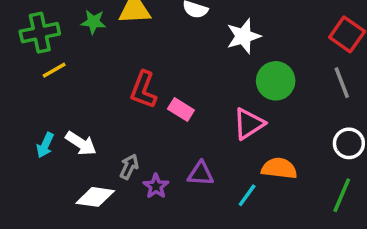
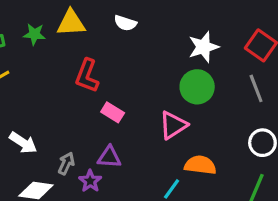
white star: (243, 36) -> (203, 47), moved
red L-shape: (143, 90) -> (87, 76), moved
purple triangle: (201, 174) -> (109, 157), moved

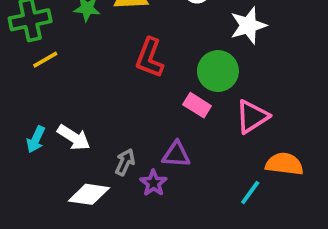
white star: (203, 47) -> (248, 25), moved
green circle: (197, 87) -> (218, 71), moved
pink rectangle: (113, 112) -> (197, 105), moved

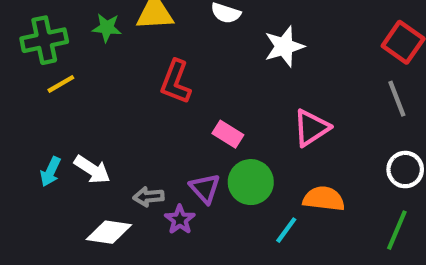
green circle: (218, 71) -> (251, 182), moved
pink triangle: (252, 117) -> (311, 128), moved
purple triangle: (176, 154) -> (205, 188), turned 44
gray arrow: (125, 162) -> (149, 197), turned -120

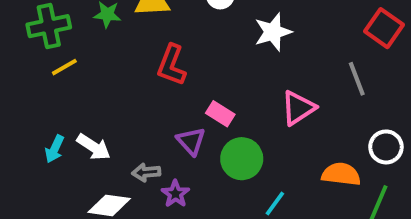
gray line: (397, 99) -> (357, 79), moved
purple triangle: (205, 188) -> (191, 141), moved
orange semicircle: (324, 199) -> (341, 174), moved

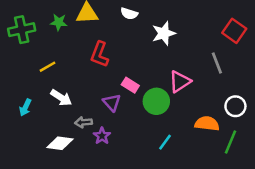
yellow line: (64, 67) -> (48, 67), moved
white arrow: (94, 147) -> (61, 98), moved
green circle: (242, 159) -> (156, 101), moved

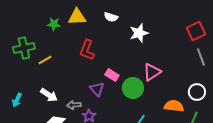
green cross: (22, 30) -> (24, 48), moved
red square: (234, 31) -> (196, 31), turned 30
gray line: (217, 63) -> (201, 57), moved
white arrow: (61, 98) -> (49, 95), moved
cyan arrow: (25, 107) -> (17, 100), moved

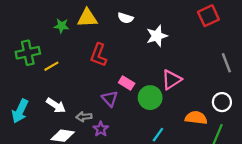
red square: (196, 31) -> (208, 16), moved
cyan arrow: (17, 100) -> (20, 111), size x1.5

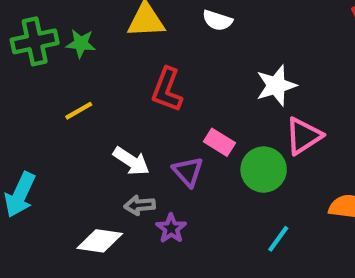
green star: (61, 26) -> (81, 43), moved
white star: (157, 36) -> (276, 85), moved
green cross: (28, 53) -> (35, 41), moved
white arrow: (56, 105) -> (131, 161), moved

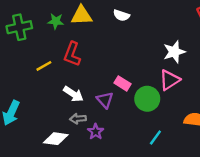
green star: (81, 43) -> (56, 21), moved
white star: (276, 85) -> (174, 52), moved
red L-shape: (167, 90) -> (72, 54), moved

